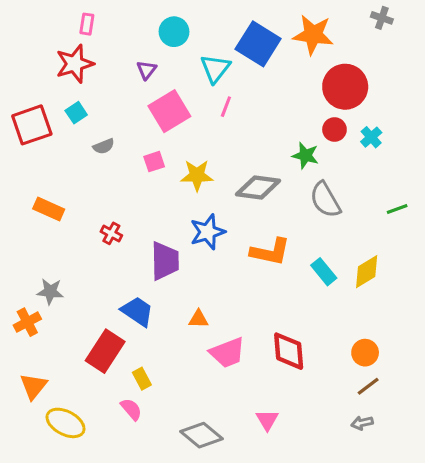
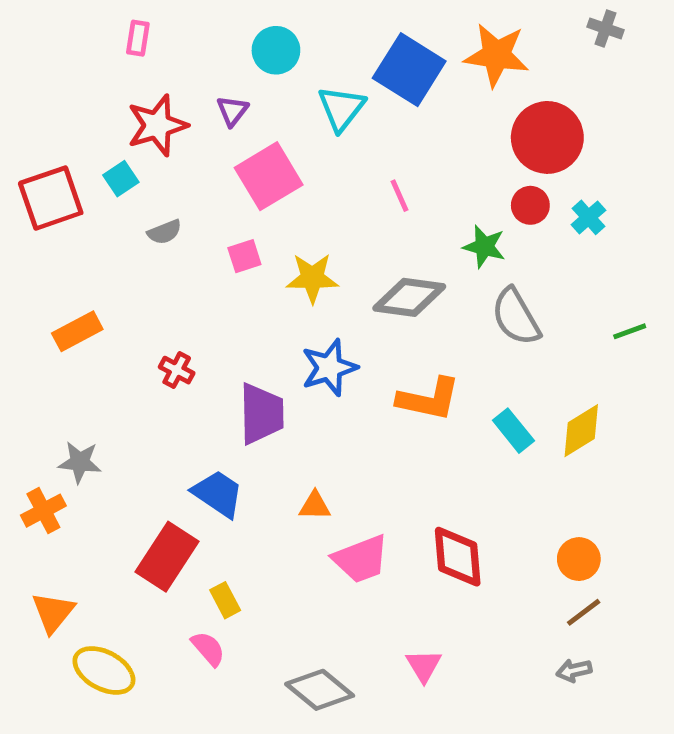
red star: (75, 64) -> (157, 125), moved
pink line: (226, 107) -> (400, 196), moved, turned -45
orange rectangle: (49, 209) -> (77, 331), turned -52

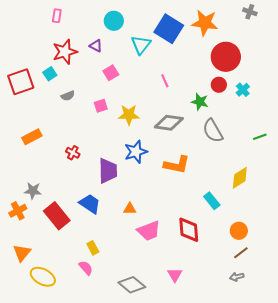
purple triangle: (232, 111) -> (96, 46), turned -40
pink square: (269, 176) -> (111, 73), size x0.6
cyan rectangle: (513, 431) -> (212, 201), moved
red rectangle: (167, 557) -> (57, 216), moved, turned -72

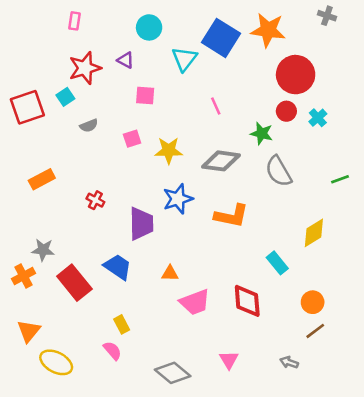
pink square: (111, 73) -> (145, 95), turned 35
gray arrow: (237, 277) -> (289, 362), moved, turned 32

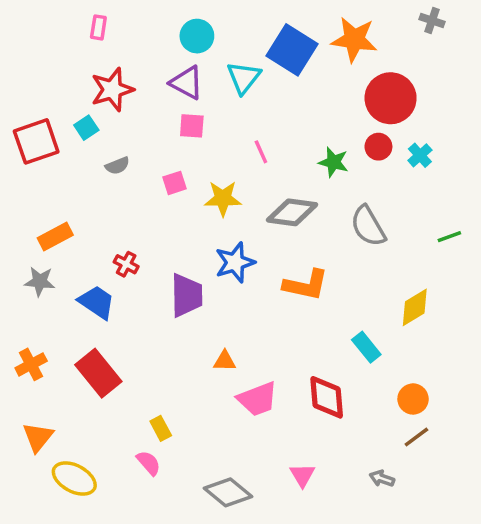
purple triangle: (125, 60) -> (187, 83), moved, size x1.5
pink line: (216, 106) -> (261, 152), moved
green star: (262, 133) -> (334, 162), moved
gray star: (43, 250) -> (40, 281), moved
blue trapezoid: (118, 267) -> (97, 302), moved

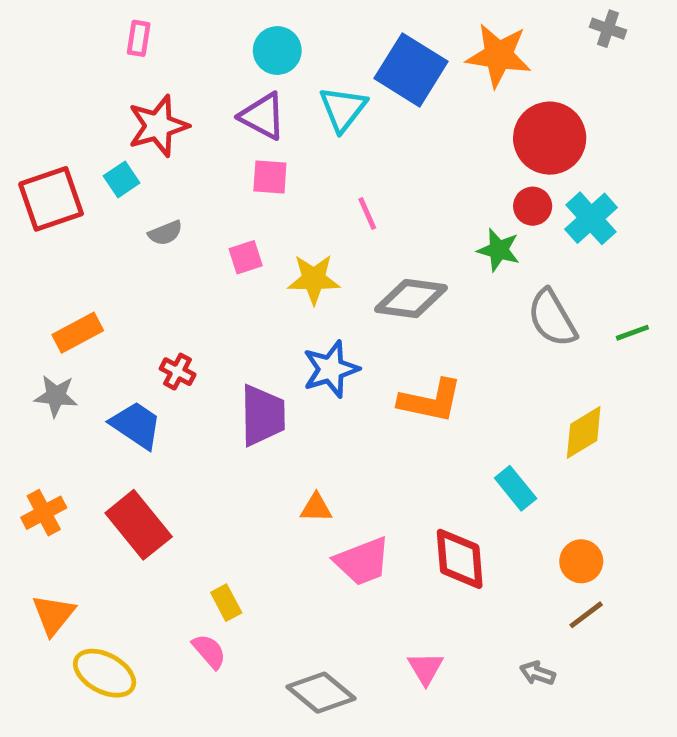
cyan cross: (420, 155) -> (591, 218), size x1.5
green star: (334, 162) -> (499, 250), moved
gray semicircle: (368, 226) -> (552, 318), moved

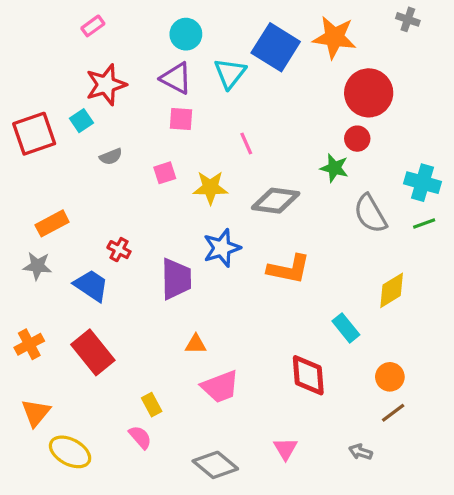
pink rectangle: (139, 38) -> (93, 26), turned 45
cyan cross: (591, 218) -> (423, 183), moved, turned -32
orange triangle: (316, 508) -> (196, 344), moved
pink trapezoid: (362, 561) -> (220, 387), moved

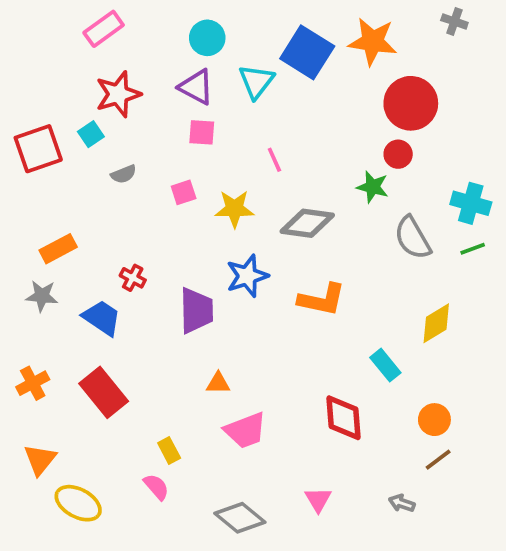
pink rectangle: (93, 26) -> (104, 29), size x1.5

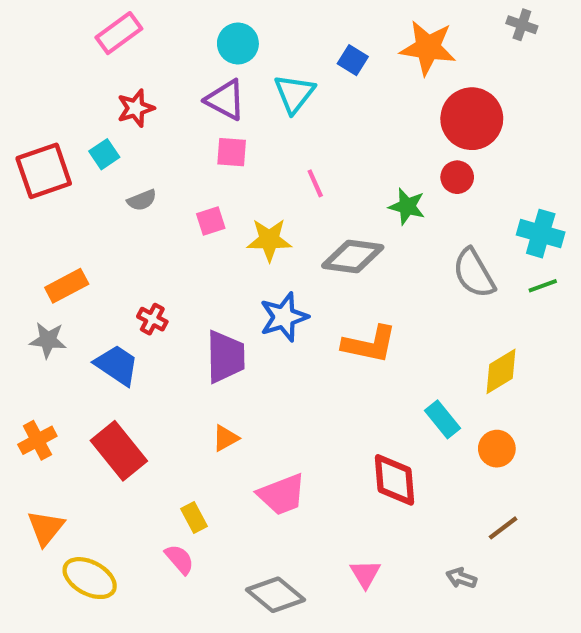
blue square: (307, 52) -> (353, 60), size x0.5
red star: (118, 94) -> (136, 108), size x0.7
green star: (373, 187) -> (407, 206), moved
orange triangle: (218, 383) -> (225, 438), moved, turned -30
orange circle: (434, 420) -> (497, 449), moved

